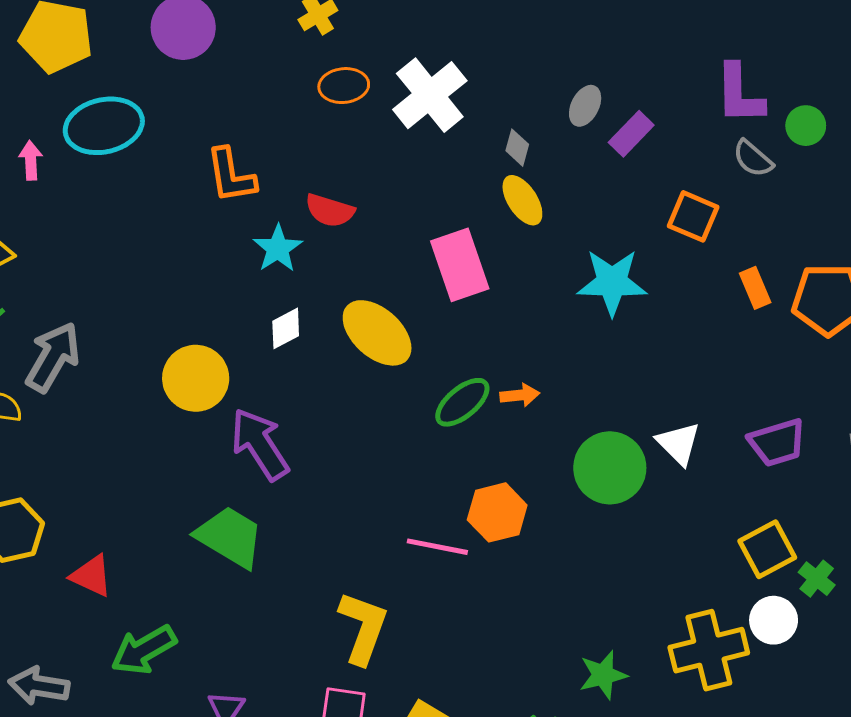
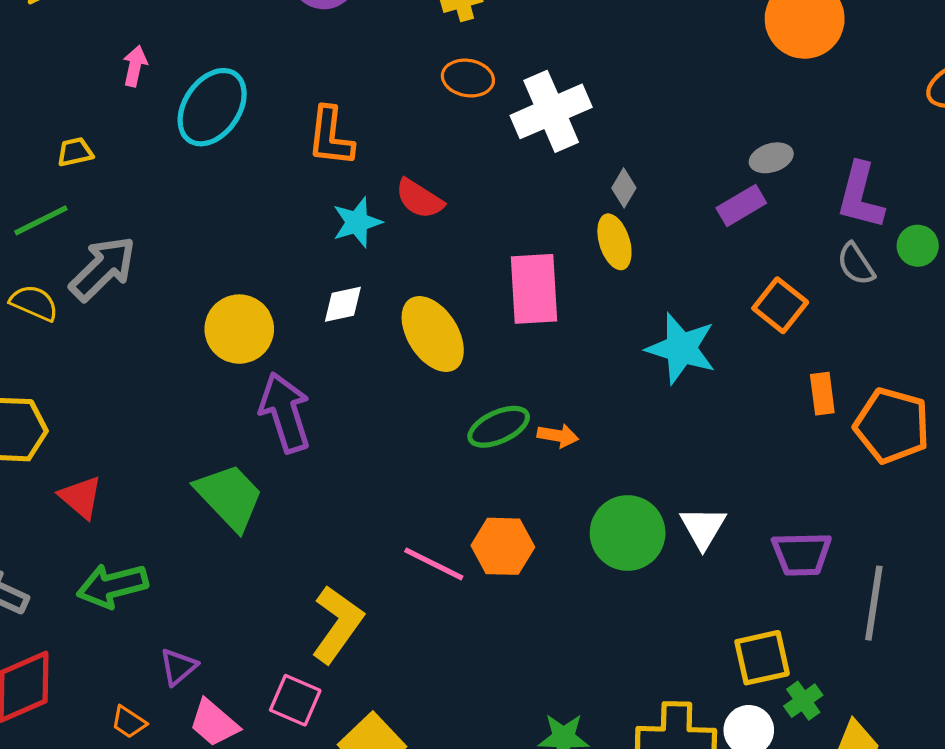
gray ellipse: (585, 106) -> (771, 158), moved, turned 30
cyan ellipse: (104, 126) -> (212, 107), moved, turned -58

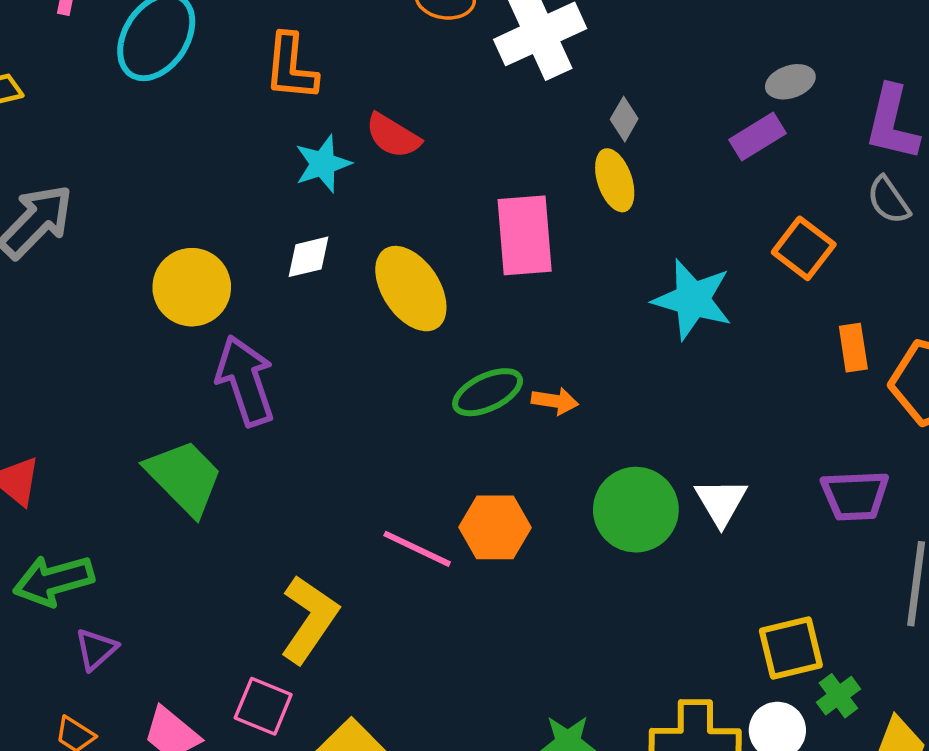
purple trapezoid: (802, 554) -> (855, 496), moved
purple triangle: (178, 667) -> (96, 649), moved

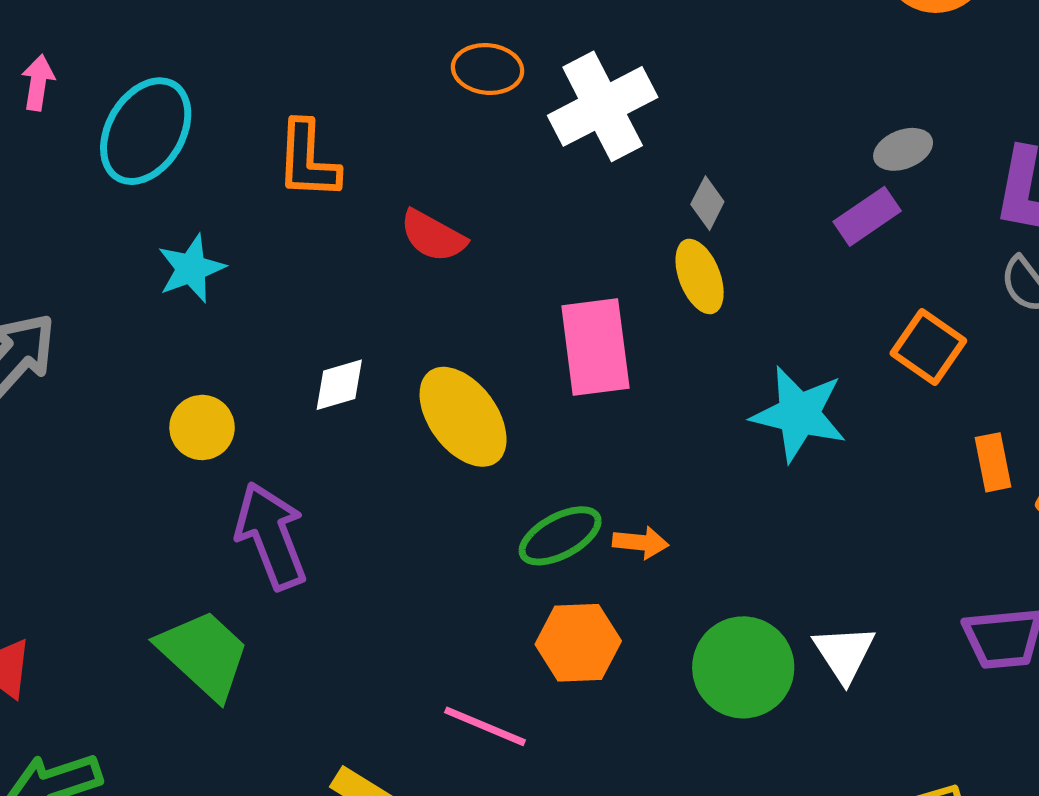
cyan star: (323, 164) -> (191, 268), moved
yellow circle: (192, 287) -> (202, 427), size x0.7
orange hexagon: (495, 527) -> (578, 643), moved

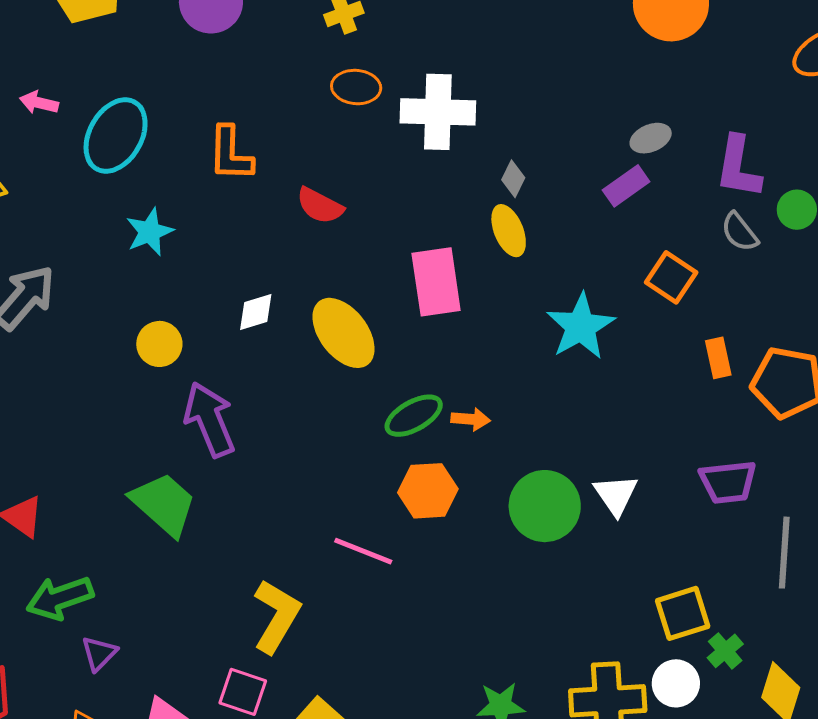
pink arrow: (38, 83) -> (39, 103), turned -84
white cross: (603, 106) -> (438, 112), turned 30
cyan star: (799, 414) -> (581, 326), turned 30

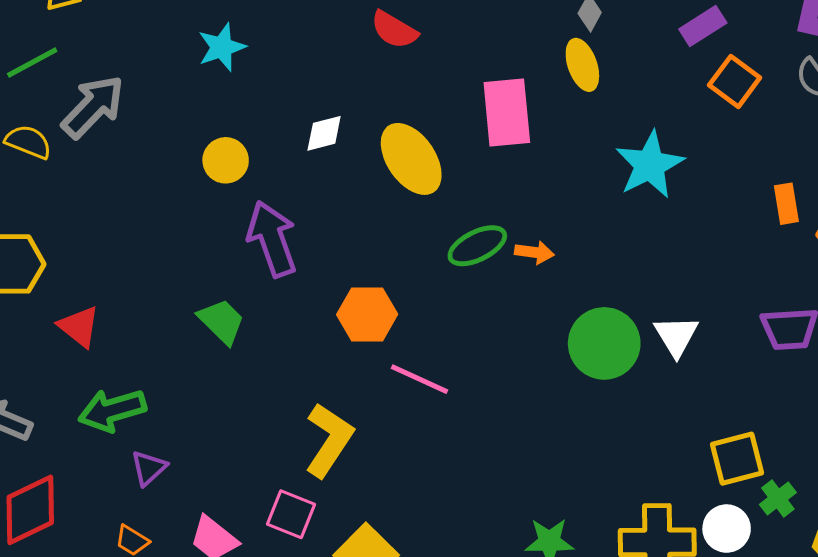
orange square: (671, 277) -> (735, 81), moved
orange hexagon: (428, 491) -> (367, 314), moved
green trapezoid: (164, 504) -> (222, 321), size x0.7

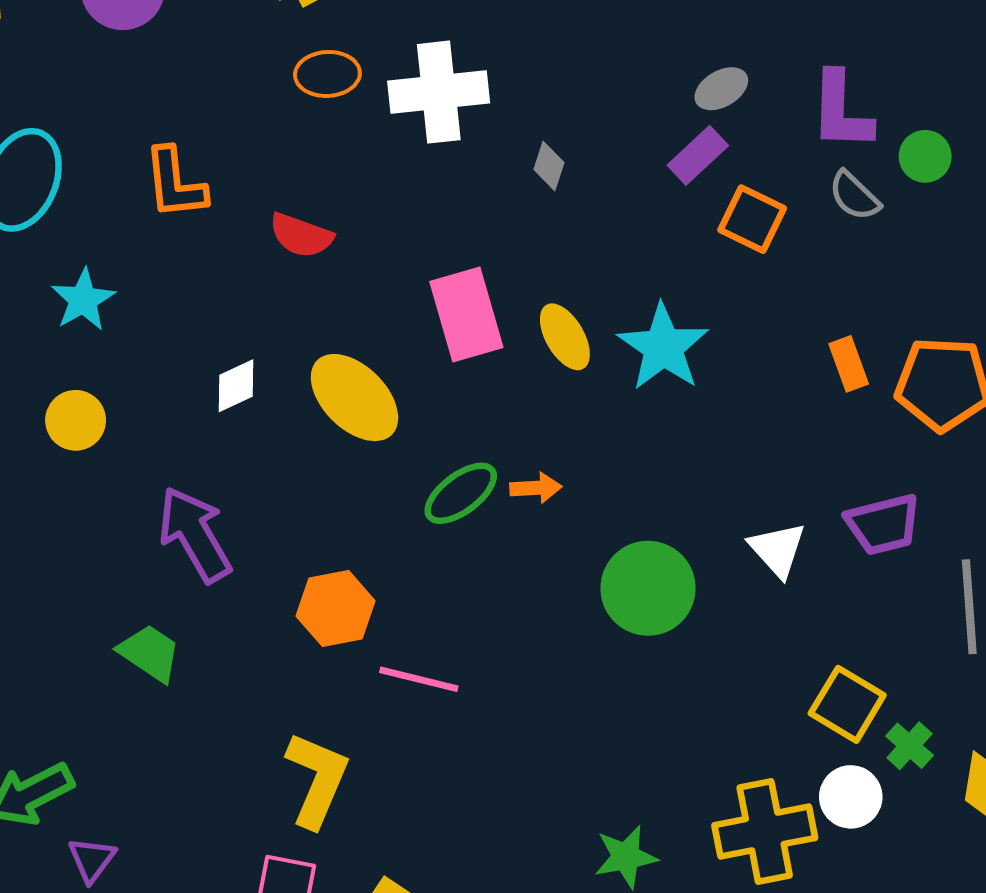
yellow ellipse: (582, 65) -> (565, 337), moved
yellow circle: (226, 160) -> (76, 420), moved
white triangle: (676, 336) -> (777, 550), moved
yellow square: (737, 459) -> (847, 704), turned -34

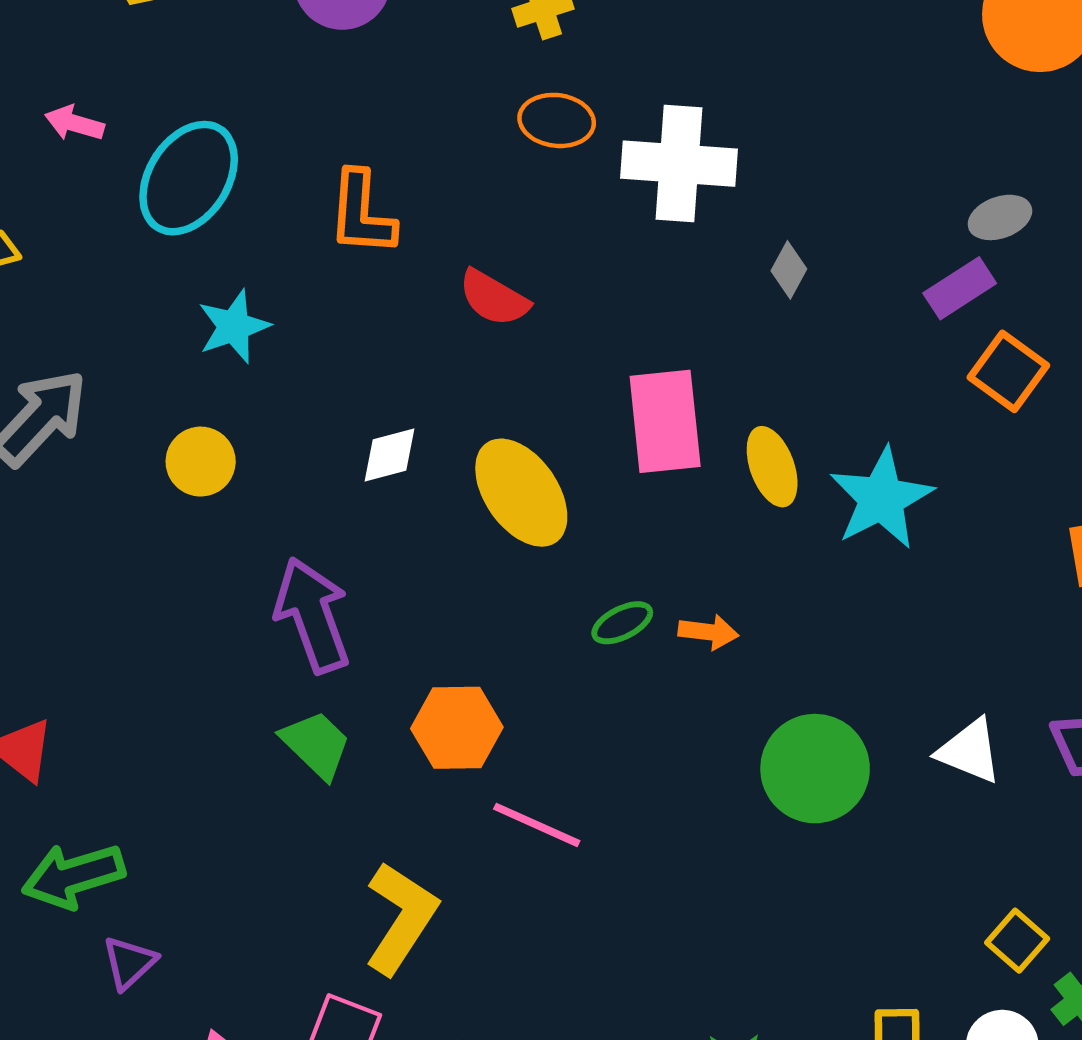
green ellipse: (461, 493) -> (622, 623), size x0.7
white triangle: (777, 550) -> (970, 751), turned -36
green trapezoid: (150, 653) -> (316, 745), moved
yellow square: (847, 704) -> (1017, 941), size x0.7

